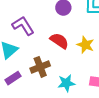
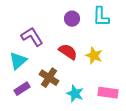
brown cross: (40, 67) -> (49, 78), turned -36
cyan star: (66, 83) -> (75, 94), turned 30

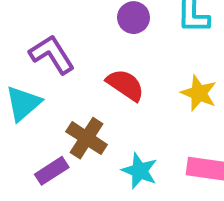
yellow star: (94, 56) -> (199, 93), moved
purple rectangle: (22, 89) -> (52, 171), moved

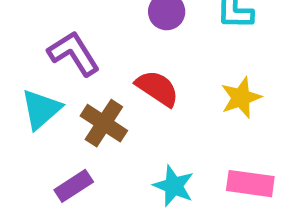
yellow star: (199, 93) -> (241, 98), turned 30
brown cross: (87, 138) -> (104, 123), moved

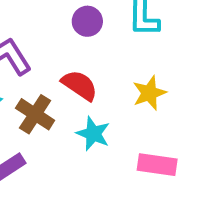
cyan star: (174, 186) -> (93, 134), moved

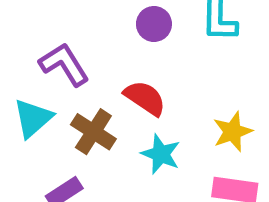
yellow star: (149, 93) -> (232, 132), moved

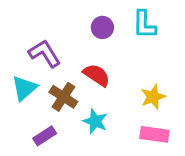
cyan star: (161, 154) -> (95, 121), moved

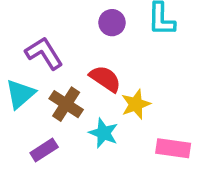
yellow star: (153, 97) -> (136, 104), moved

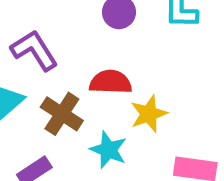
red semicircle: (105, 79) -> (111, 82), turned -32

